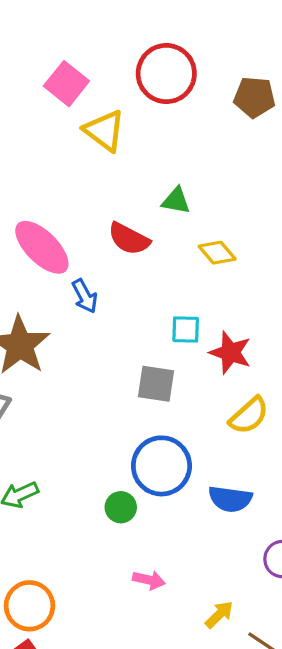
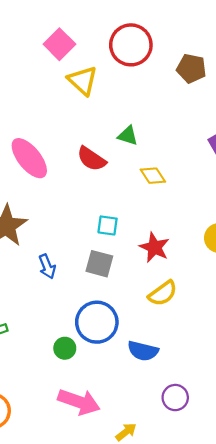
blue arrow: (85, 296) -> (47, 266), moved
cyan square: (186, 329) -> (108, 225), moved
pink arrow: (149, 580) -> (79, 402), size x1.8

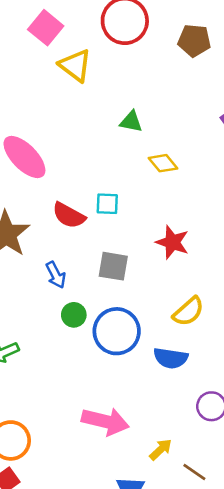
red semicircle: (91, 159) -> (69, 215), moved
cyan square: (108, 225) -> (107, 204), moved
yellow semicircle: (163, 293) -> (188, 311), moved
green circle: (65, 348) -> (74, 315), moved

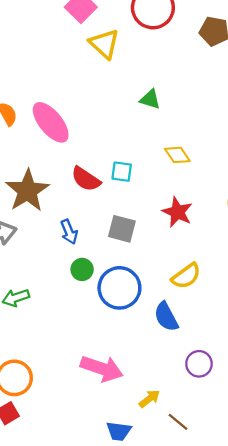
yellow diamond: (163, 163) -> (177, 155), moved
blue semicircle: (171, 358) -> (166, 317), turned 48

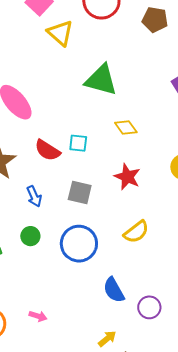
green triangle: (150, 99) -> (101, 80), size x1.8
green circle: (82, 269) -> (30, 236), moved
blue semicircle: (166, 317) -> (114, 290), moved
pink arrow: (102, 369) -> (38, 316), moved, size x0.5

